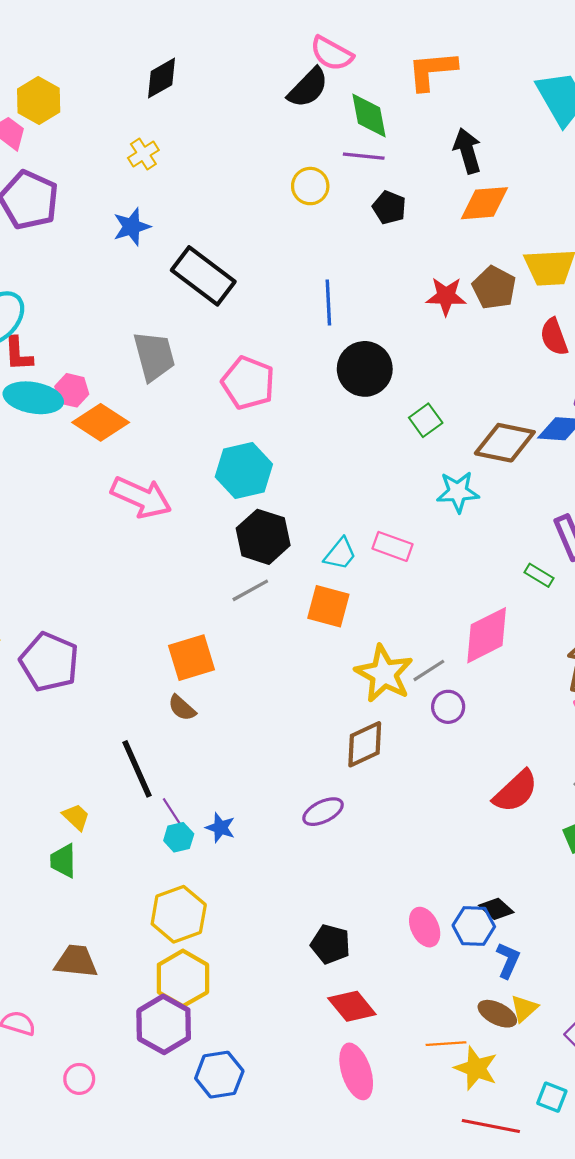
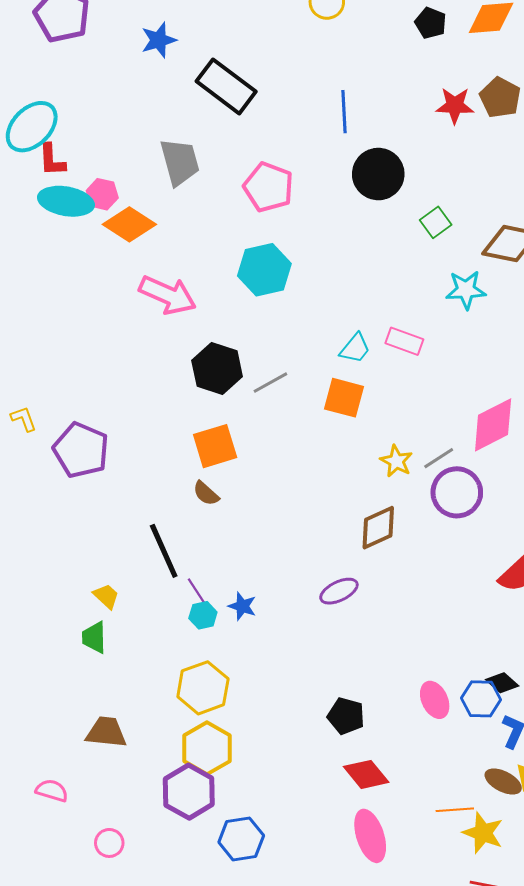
black pentagon: (389, 207) -> (431, 23), moved
black hexagon: (263, 537) -> (217, 368), moved
yellow star: (384, 674) -> (396, 461), size x0.6
purple circle: (448, 707) -> (457, 492), size x1.6

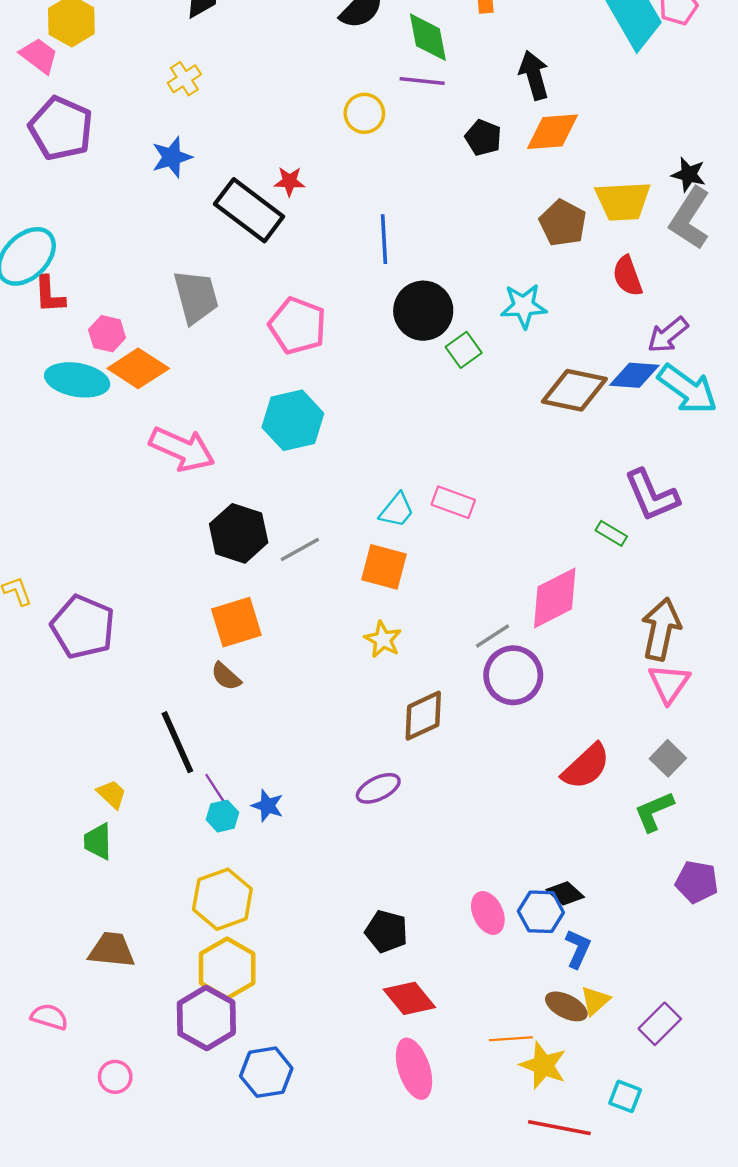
red star: (455, 106) -> (289, 181), moved, size x0.7
cyan ellipse: (66, 201) -> (77, 380), moved
green square: (436, 222) -> (464, 350), moved
cyan star: (466, 290) -> (524, 306), moved
yellow star: (396, 461) -> (383, 640), moved

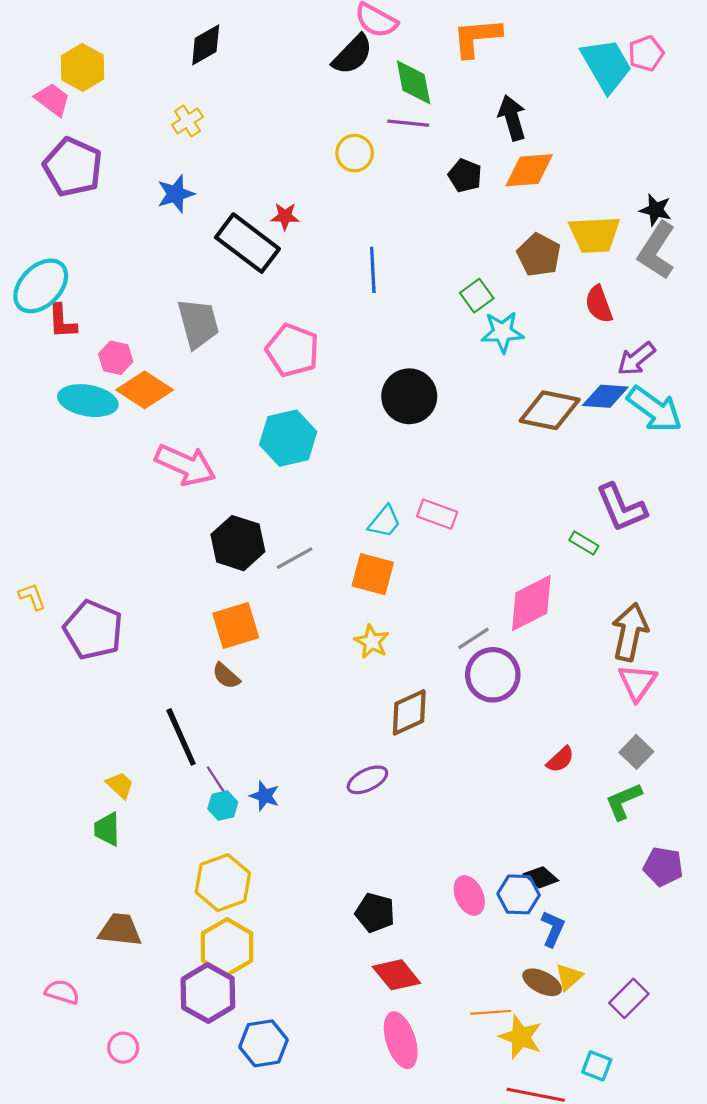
black circle: (423, 311) -> (409, 396), moved
green square: (464, 350) -> (477, 296), moved
red semicircle: (586, 766) -> (560, 759), size x0.6

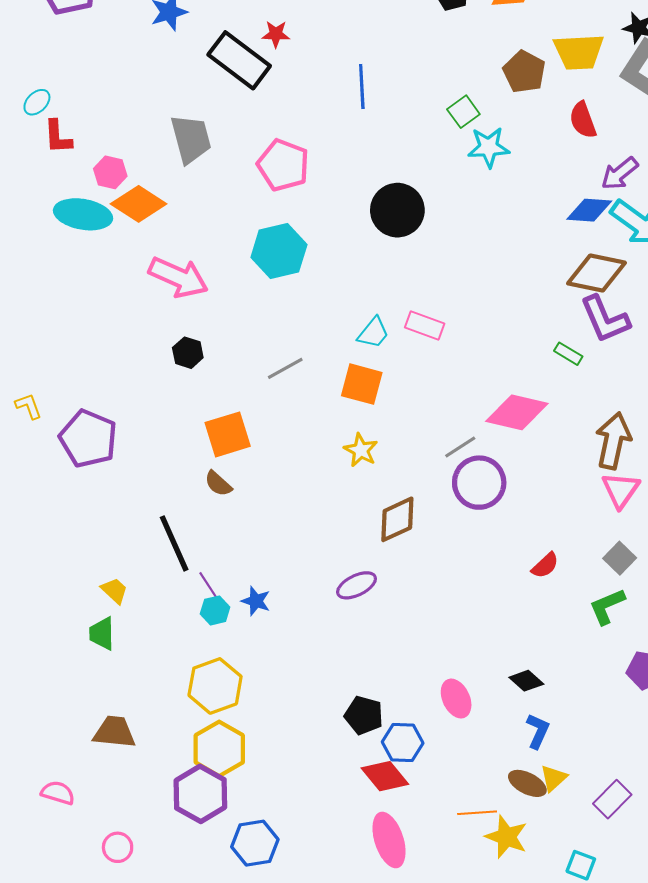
cyan ellipse: (41, 286) -> (37, 102), size x0.5
brown diamond: (550, 410) -> (597, 273), moved
black hexagon: (238, 543) -> (188, 353), moved, size x0.6
pink diamond: (531, 603) -> (517, 412), turned 40
blue hexagon: (519, 894) -> (403, 743), moved

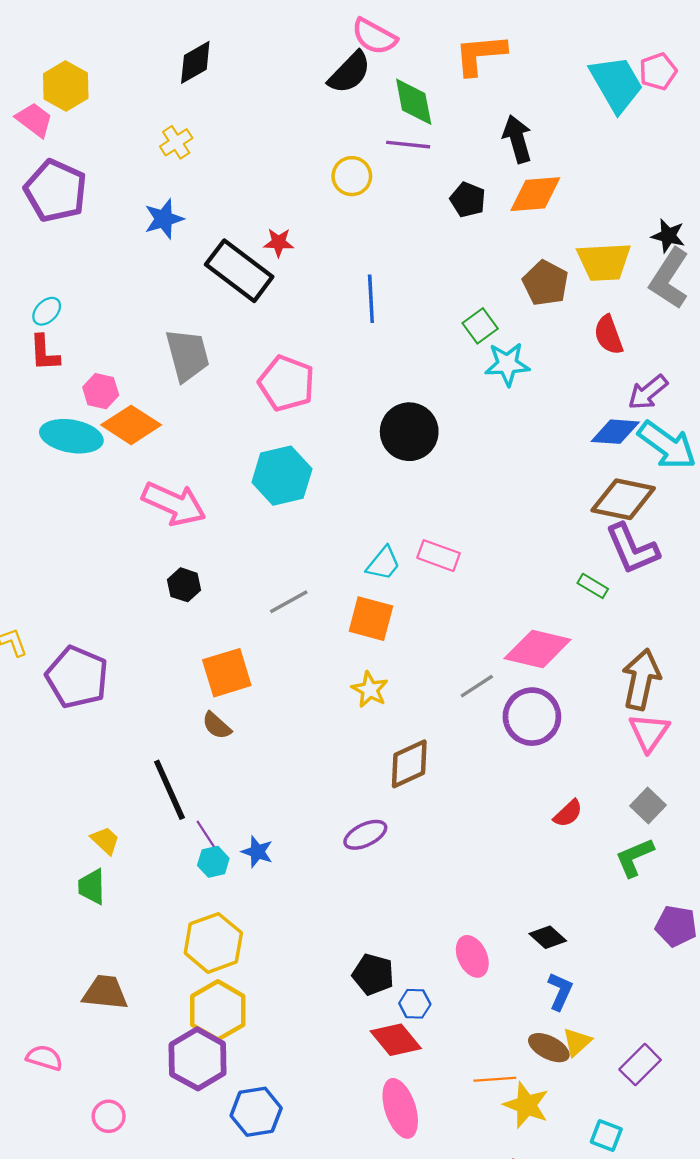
cyan ellipse: (37, 102) -> (47, 311), moved
purple circle: (479, 483) -> (532, 717), moved
blue hexagon: (403, 743) -> (415, 1004), size x0.7

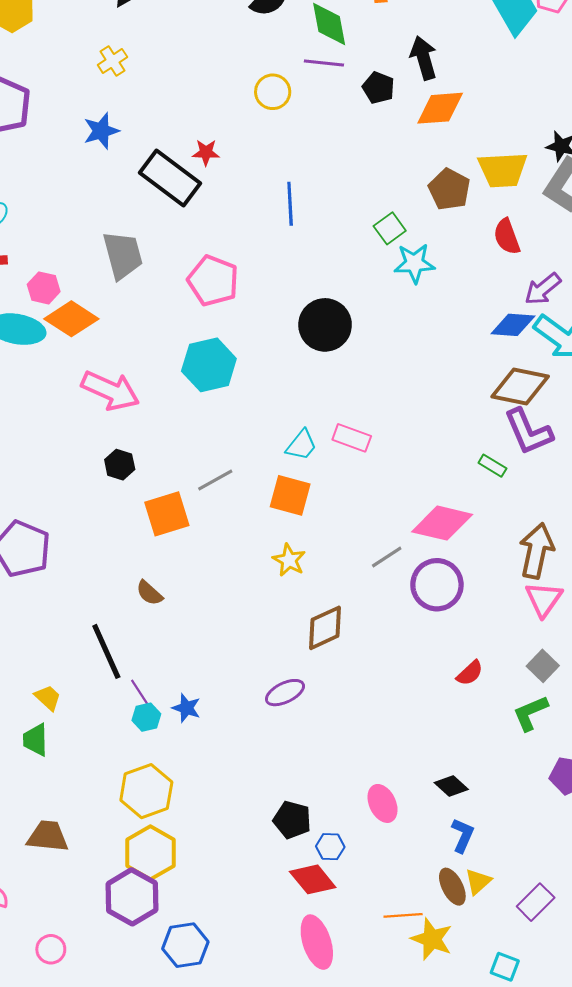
black pentagon: (468, 200) -> (378, 88), moved
orange square: (227, 673) -> (167, 514), moved
brown ellipse: (549, 1048) -> (452, 887), turned 36

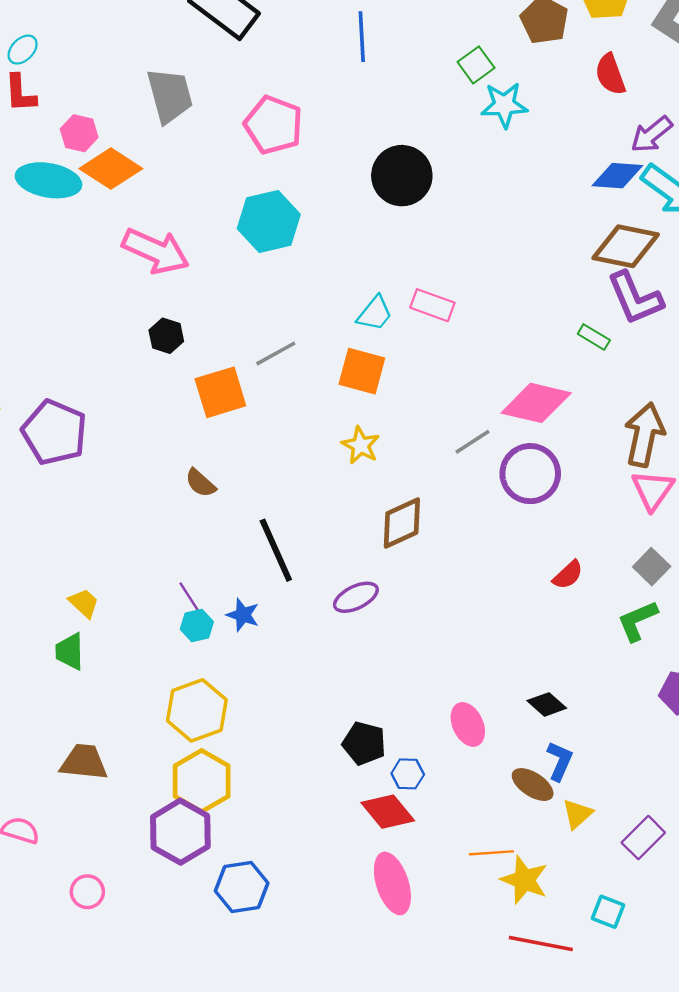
black line: (106, 651) -> (276, 550), moved
brown ellipse: (452, 887) -> (533, 785), moved, turned -30

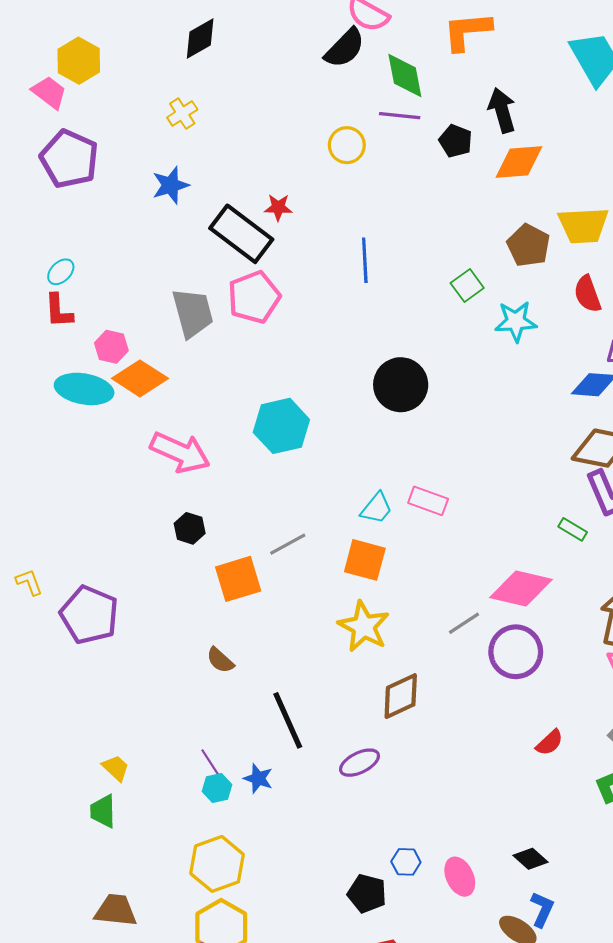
cyan star: (504, 105) -> (516, 321), moved
pink pentagon: (273, 125) -> (254, 297), moved, turned 30
yellow star: (361, 445) -> (364, 626), size x1.5
blue hexagon: (408, 774) -> (406, 862), moved

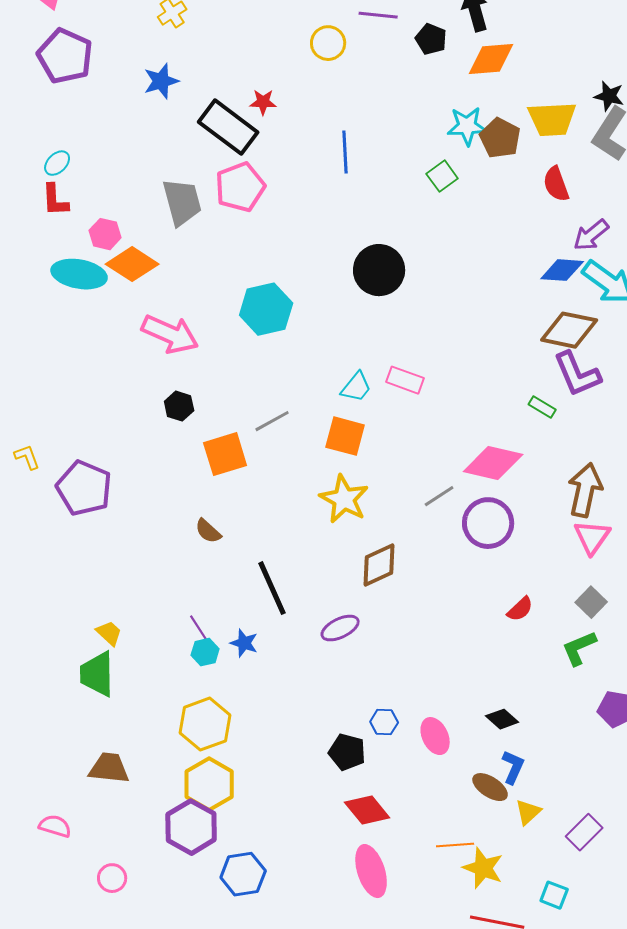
cyan star: (516, 321) -> (467, 126), moved
green trapezoid: (103, 811) -> (97, 674), size x1.4

